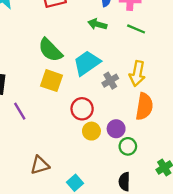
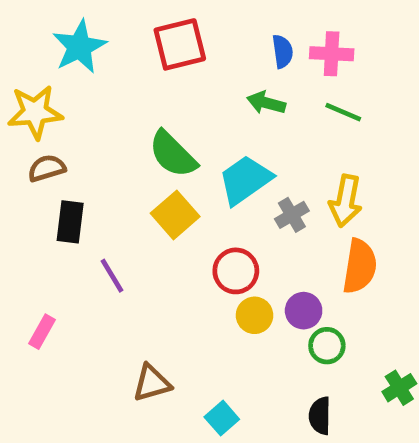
yellow square: (52, 81) -> (175, 215), turned 30

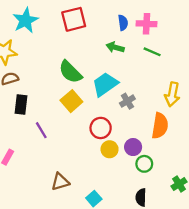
yellow arrow: (346, 201) -> (172, 94), moved

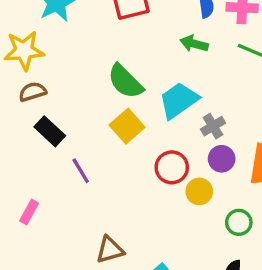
black rectangle: (21, 104) -> (50, 131), turned -54
purple circle: (133, 147) -> (222, 159), moved
yellow circle: (110, 149) -> (199, 191), moved

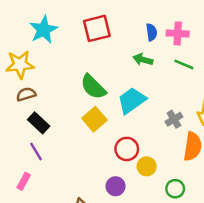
gray cross: (213, 126) -> (174, 119), moved
purple circle: (222, 159) -> (116, 186), moved
purple line: (81, 171) -> (36, 151), moved

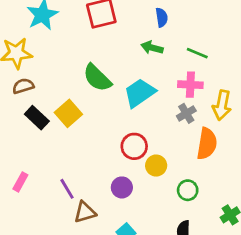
pink cross: (178, 33) -> (190, 85), moved
yellow square: (94, 119) -> (68, 113), moved
purple line: (36, 151) -> (67, 189), moved

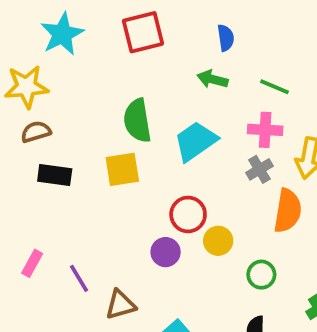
green semicircle: (97, 78) -> (137, 121), turned 36
yellow square: (68, 113) -> (122, 169), moved, turned 32
black rectangle: (37, 118) -> (55, 175), turned -35
purple circle: (122, 187) -> (166, 252), moved
purple line: (67, 189) -> (79, 278), moved

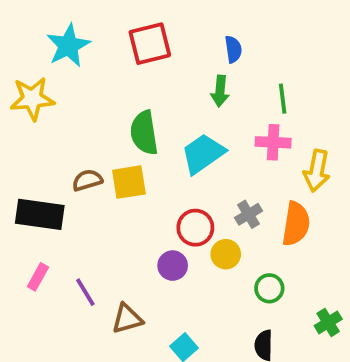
green arrow: (213, 79) -> (220, 91), turned -100
green line: (275, 87) -> (283, 99), turned 60
brown semicircle: (36, 132) -> (87, 180), moved
gray cross: (259, 169) -> (248, 214), moved
black rectangle: (55, 175) -> (40, 214), moved, size x1.4

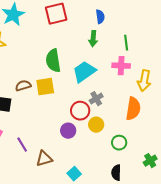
gray cross: (248, 214) -> (96, 99), moved

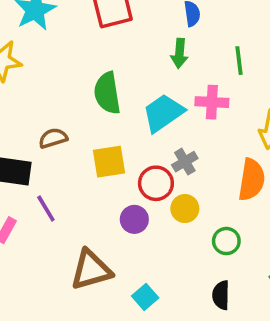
pink cross: (121, 66) -> (212, 102), moved
yellow square: (45, 87) -> (109, 162), moved
purple line: (22, 145) -> (46, 209), moved
brown triangle: (44, 159) -> (91, 270), size x1.4

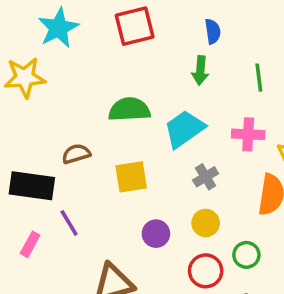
green semicircle: (107, 93) -> (129, 109), turned 96
pink cross: (212, 102) -> (248, 134), moved
red circle: (156, 183) -> (206, 271), moved

